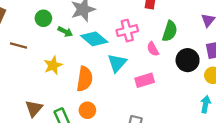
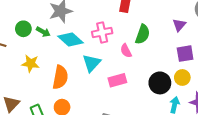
green circle: (43, 18) -> (23, 29), moved
black circle: (188, 60) -> (160, 83), moved
yellow star: (53, 65) -> (31, 64), turned 30

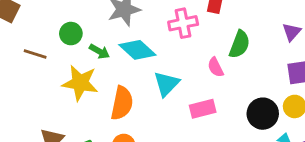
green arrow: (43, 32) -> (99, 51), moved
pink cross: (102, 32) -> (183, 23), moved
yellow star: (31, 64) -> (80, 83), size x1.4

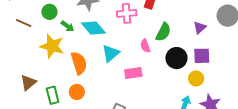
orange semicircle: (122, 103) -> (79, 63), turned -35
black circle: (263, 114) -> (176, 58), moved

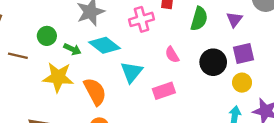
green semicircle: (163, 32) -> (199, 19), moved

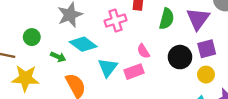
purple triangle: (234, 19) -> (198, 19), size x1.6
green arrow: (72, 49) -> (58, 57), moved
yellow star: (58, 77) -> (25, 78), moved
pink rectangle: (164, 91) -> (134, 72), moved

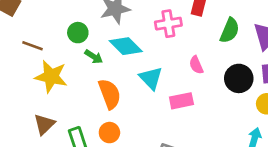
green circle: (32, 37) -> (78, 33), moved
cyan triangle: (108, 67) -> (151, 78), turned -30
pink rectangle: (134, 72) -> (181, 101), moved

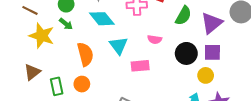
green arrow: (94, 57) -> (66, 24), moved
pink semicircle: (196, 65) -> (155, 39), turned -64

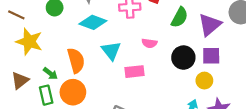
cyan diamond: (102, 19) -> (93, 22), turned -30
green arrow: (66, 24) -> (50, 73), moved
orange circle: (82, 84) -> (73, 92), size x1.5

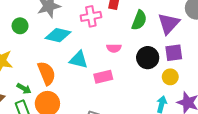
cyan triangle: (111, 51) -> (79, 60), turned -30

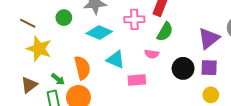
green semicircle: (139, 20) -> (165, 32), moved
yellow circle: (170, 77) -> (211, 95), moved

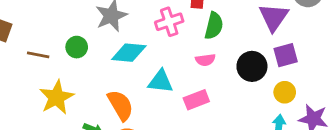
brown line: (28, 23) -> (38, 55), moved
yellow star: (39, 49) -> (57, 97), turned -30
yellow circle: (211, 95) -> (285, 92), moved

